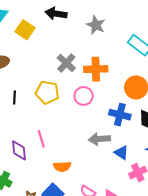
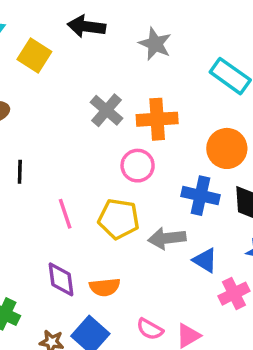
yellow pentagon: (47, 92) -> (119, 219), moved
pink line: (41, 139) -> (65, 214), moved
purple diamond: (19, 150) -> (61, 279), moved

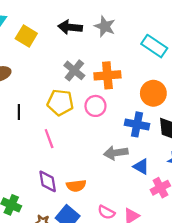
black arrow: (86, 26) -> (70, 27), moved
yellow pentagon: (119, 219) -> (60, 102), moved

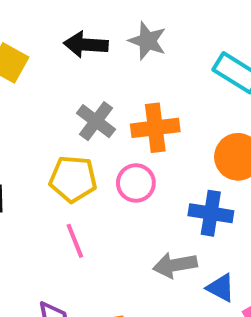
pink line: (49, 139) -> (75, 241), moved

